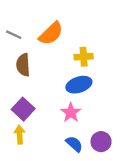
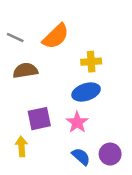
brown semicircle: (23, 65) -> (25, 70), turned 85
purple square: (23, 109) -> (39, 119), moved, turned 35

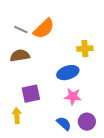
gray line: (15, 38) -> (21, 30), moved
yellow cross: (91, 62) -> (85, 49), moved
pink star: (77, 122) -> (73, 97), moved, turned -30

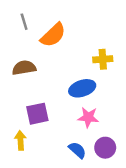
gray line: (21, 30) -> (24, 22), moved, turned 48

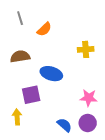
orange semicircle: (53, 35) -> (44, 29), size x0.7
blue ellipse: (82, 88) -> (51, 74), moved, turned 35
pink star: (88, 117) -> (89, 98), moved

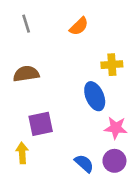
orange semicircle: (44, 29) -> (79, 26), moved
blue ellipse: (51, 74) -> (95, 96), moved, turned 50

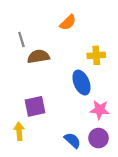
gray line: (26, 24) -> (21, 39), moved
brown semicircle: (26, 74) -> (38, 56), moved

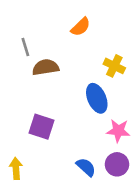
yellow cross: (96, 55) -> (114, 66), turned 30
purple square: (35, 106) -> (41, 127), turned 30
yellow arrow: (19, 131) -> (16, 168), moved

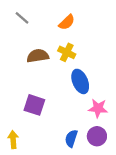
gray line: (25, 47) -> (22, 18), moved, turned -32
yellow cross: (114, 66) -> (67, 52), moved
blue semicircle: (86, 167) -> (71, 138), turned -114

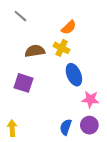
orange semicircle: (67, 22) -> (69, 27), moved
purple square: (34, 105) -> (24, 83), moved

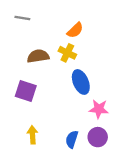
gray line: (20, 16) -> (22, 18), turned -32
yellow arrow: (12, 128) -> (32, 135), moved

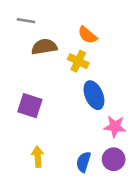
orange semicircle: (75, 30) -> (87, 35), turned 84
brown semicircle: (38, 56) -> (44, 47), moved

